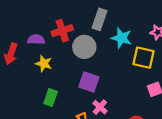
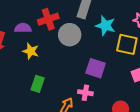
purple square: (89, 82) -> (96, 68), moved
pink cross: (100, 107) -> (85, 93), turned -32

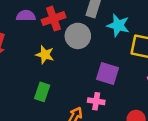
purple semicircle: (23, 28) -> (26, 16), moved
yellow star: (31, 51) -> (45, 55), moved

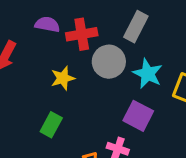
cyan star: (118, 25) -> (148, 74), moved
yellow star: (45, 55) -> (63, 78), turned 30

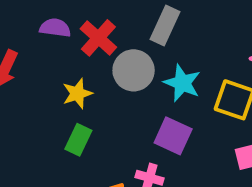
red cross: (82, 34) -> (98, 38), turned -36
green rectangle: (51, 125) -> (78, 140), moved

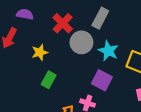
purple semicircle: (55, 28) -> (25, 14), moved
yellow star: (77, 93) -> (40, 52), moved

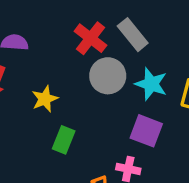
gray rectangle: (100, 18) -> (133, 35), turned -60
red cross: (63, 23) -> (90, 38), moved

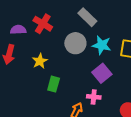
red cross: (90, 38) -> (43, 24), moved
purple square: (146, 131) -> (102, 73), turned 36

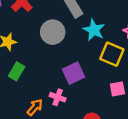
cyan star: (102, 45) -> (94, 30), moved

